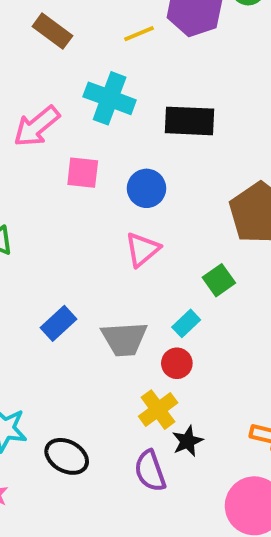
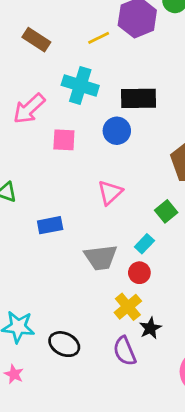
blue circle: (147, 188) -> (117, 131), moved
blue rectangle: (59, 323) -> (50, 225), moved, turned 35

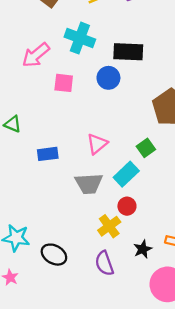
pink triangle: (110, 193) -> (97, 144), moved
cyan rectangle: (144, 244) -> (126, 174), size x1.5
red circle: (139, 273) -> (127, 206), moved
black star: (150, 328) -> (143, 249), moved

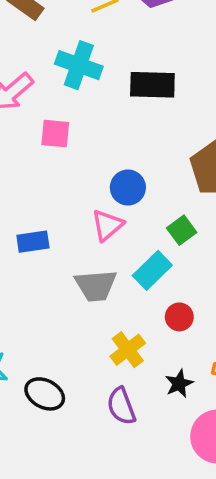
blue circle: (108, 78) -> (128, 187), moved
red circle: (127, 206) -> (179, 317), moved

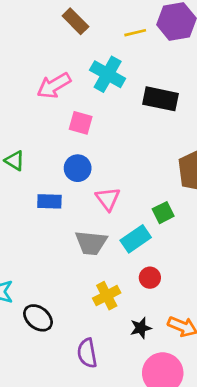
blue circle: (128, 187) -> (78, 168), moved
pink triangle: (107, 225) -> (108, 199), turned -36
purple semicircle: (121, 406) -> (87, 353), moved

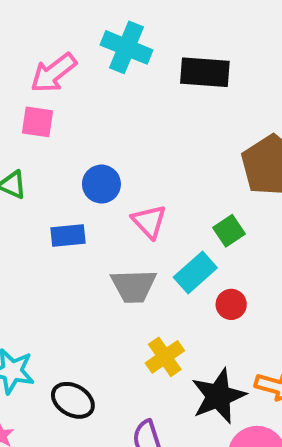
pink square: (81, 123) -> (37, 122), moved
red circle: (150, 278) -> (231, 304), moved
black star: (141, 328) -> (218, 396), size x1.8

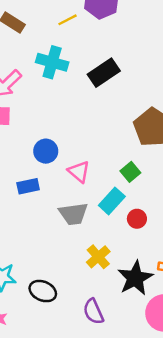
black rectangle: (205, 72) -> (104, 73), turned -32

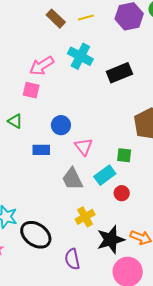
yellow line: (68, 20) -> (86, 18), moved
green square: (130, 172) -> (124, 155), turned 35
gray trapezoid: (73, 214) -> (72, 179), turned 60
black ellipse: (43, 291) -> (36, 235), size x1.4

